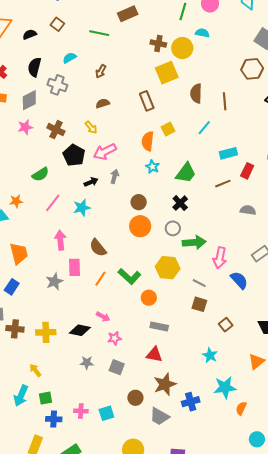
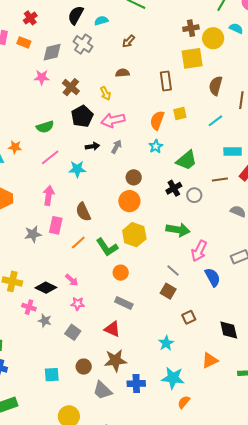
brown cross: (158, 44) -> (191, 28), turned -35
black semicircle: (34, 67) -> (76, 15), moved
gray circle: (173, 228) -> (194, 195), moved
yellow hexagon: (168, 268) -> (134, 235), moved
pink cross: (81, 411) -> (29, 307), moved

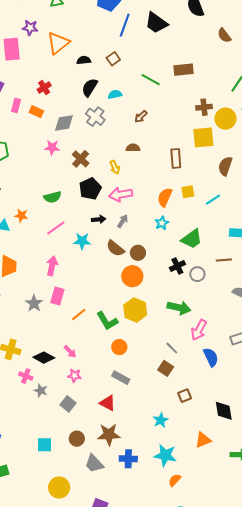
cyan line: (215, 121) -> (213, 200), moved
brown semicircle: (83, 212) -> (115, 248), moved, turned -30
gray star: (33, 234) -> (34, 303), turned -30

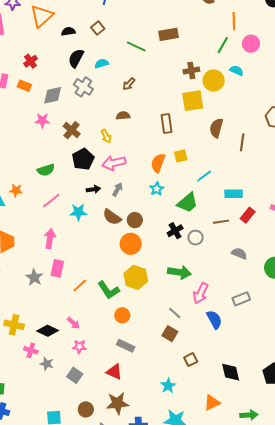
cyan line: (213, 200) -> (204, 176), moved

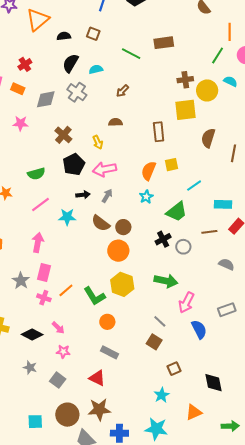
brown square: (98, 28) -> (93, 34), turned -32
pink star: (42, 120) -> (21, 123), moved
pink cross: (31, 350) -> (44, 298), moved
cyan star: (168, 386) -> (162, 395), moved
brown circle: (86, 409) -> (67, 415), size x1.5

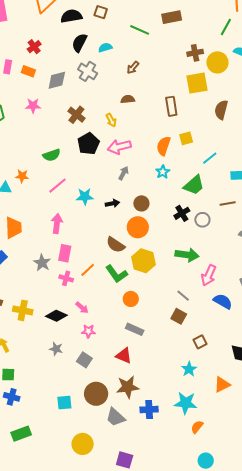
black semicircle: (64, 36) -> (71, 16), size x1.5
black arrow: (83, 195) -> (112, 203), moved
brown semicircle: (101, 223) -> (116, 245), moved
blue semicircle: (199, 329) -> (223, 301), turned -30

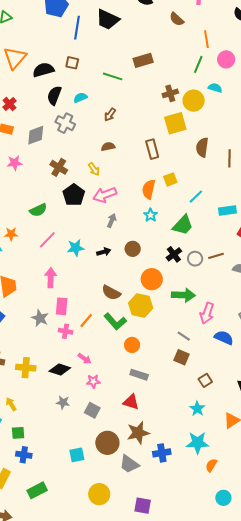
brown line: (228, 203) -> (216, 256), moved
orange circle: (138, 227) -> (152, 279), moved

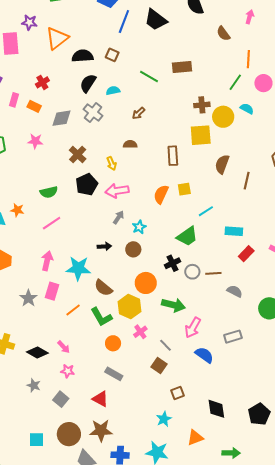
cyan star: (151, 215) -> (139, 227), moved
cyan star: (76, 248) -> (78, 268), moved, size x1.4
pink cross: (66, 331) -> (140, 332), moved, turned 32

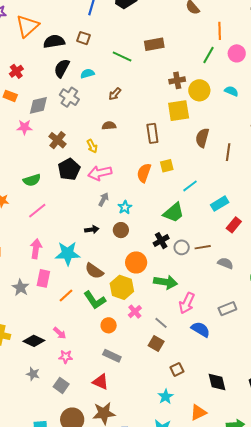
cyan semicircle: (247, 109) -> (231, 91), moved
pink star: (35, 141) -> (24, 127), moved
cyan rectangle: (234, 231) -> (220, 204), turned -30

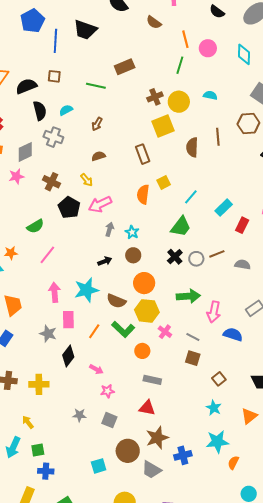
pink circle: (237, 53) -> (208, 48), moved
black semicircle: (62, 68) -> (40, 111), turned 150
brown line: (228, 152) -> (218, 137), moved
orange circle: (136, 262) -> (144, 283), moved
black diamond: (34, 341) -> (68, 356), moved, turned -65

